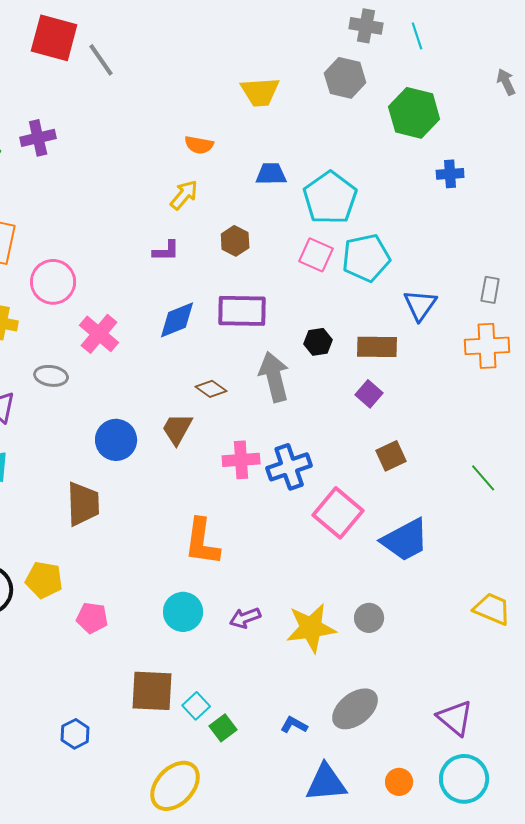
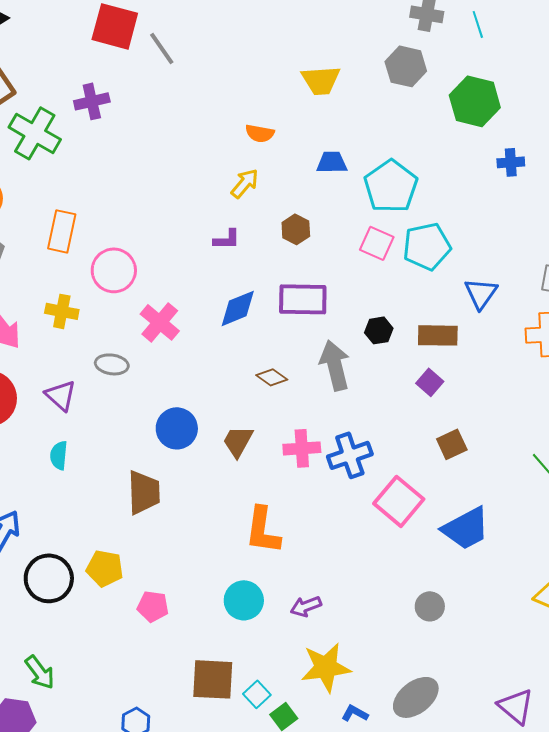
purple cross: (38, 138) -> (92, 101), moved
brown trapezoid: (177, 429) -> (238, 441), moved
yellow star: (311, 628) -> (326, 667), moved

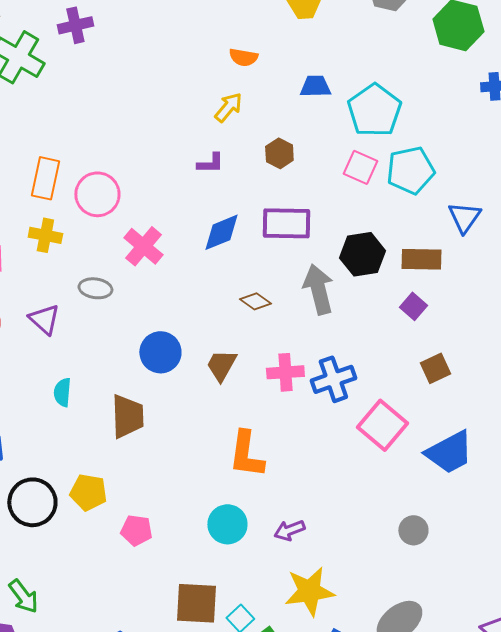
orange rectangle: (62, 231) -> (45, 178), moved
black hexagon: (379, 330) -> (362, 254), size x1.6
cyan semicircle: (59, 455) -> (62, 392), moved

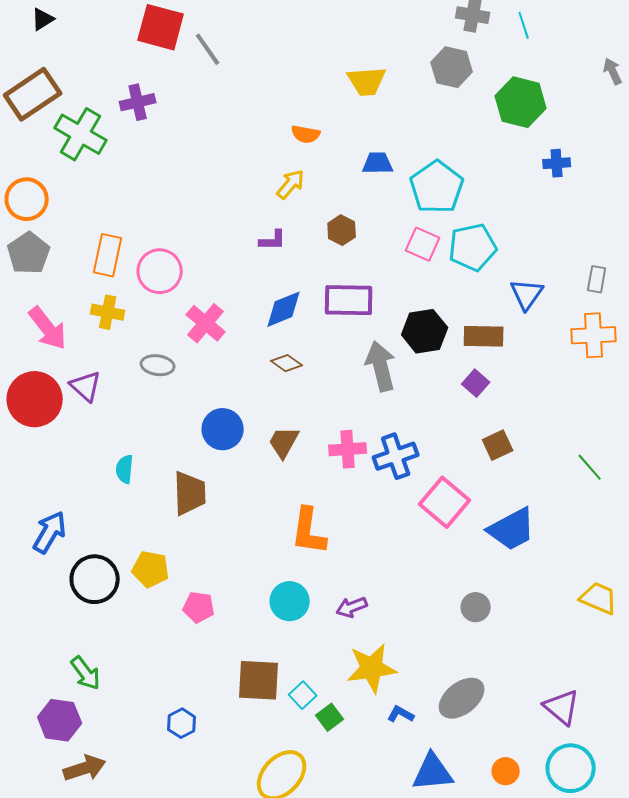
brown diamond: (255, 301) -> (287, 363), moved
purple triangle: (44, 319) -> (86, 386), moved

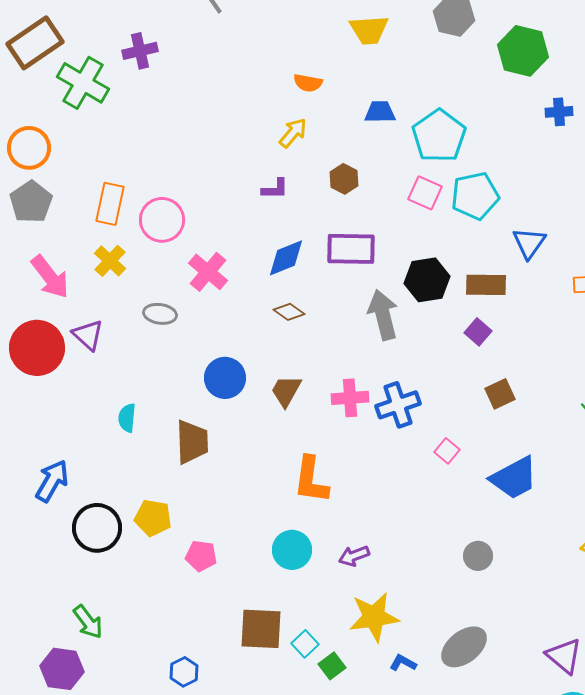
yellow cross: (108, 312) -> (110, 261), turned 32
pink square: (445, 502) -> (447, 451), size x0.5

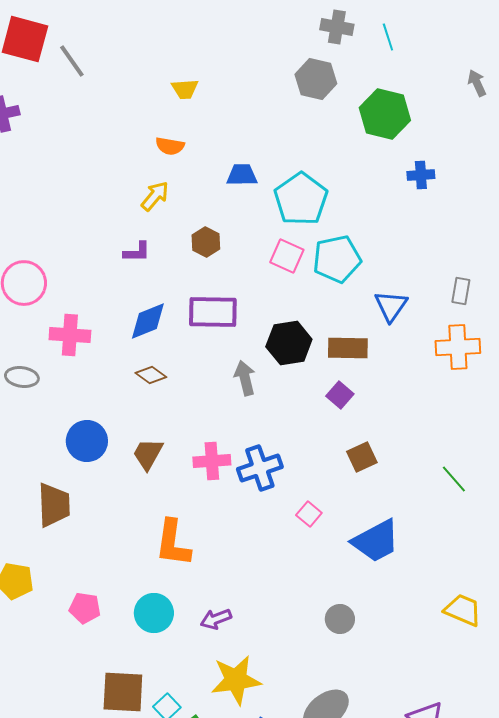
yellow trapezoid: (369, 30) -> (185, 89), moved, size x0.7
pink cross: (208, 272) -> (70, 335), turned -36
gray arrow: (383, 315) -> (245, 378), size x0.7
pink pentagon: (201, 556) -> (85, 608), moved

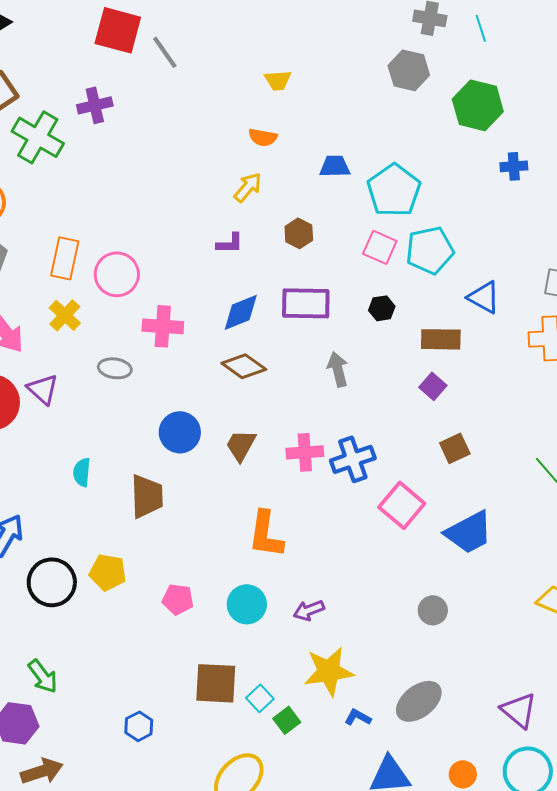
blue triangle: (391, 306) -> (484, 297), turned -36
black hexagon: (289, 343) -> (382, 308), moved, size x0.6
brown diamond: (151, 375) -> (244, 366), size x1.4
pink square: (309, 514) -> (402, 505), size x1.8

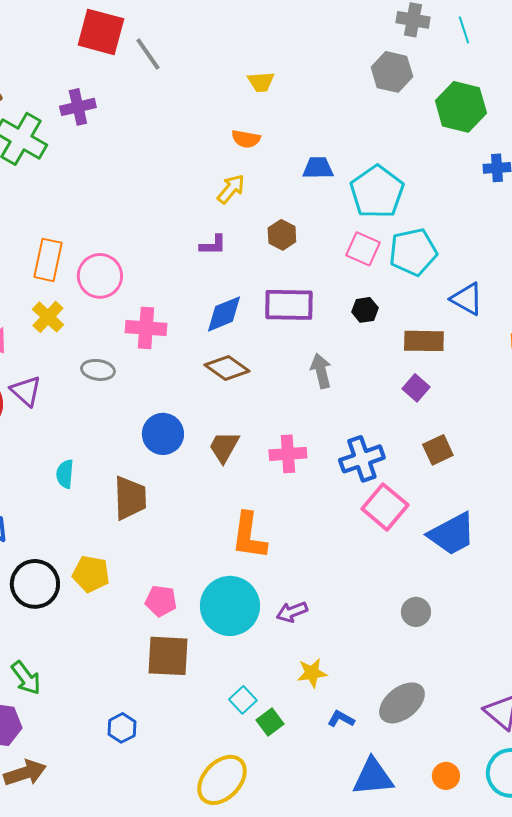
blue cross: (353, 459) -> (362, 459), moved
cyan circle: (247, 604) -> (230, 606), size x1.5
yellow star: (329, 671) -> (312, 673), size x0.6
brown square: (216, 683) -> (168, 656), moved

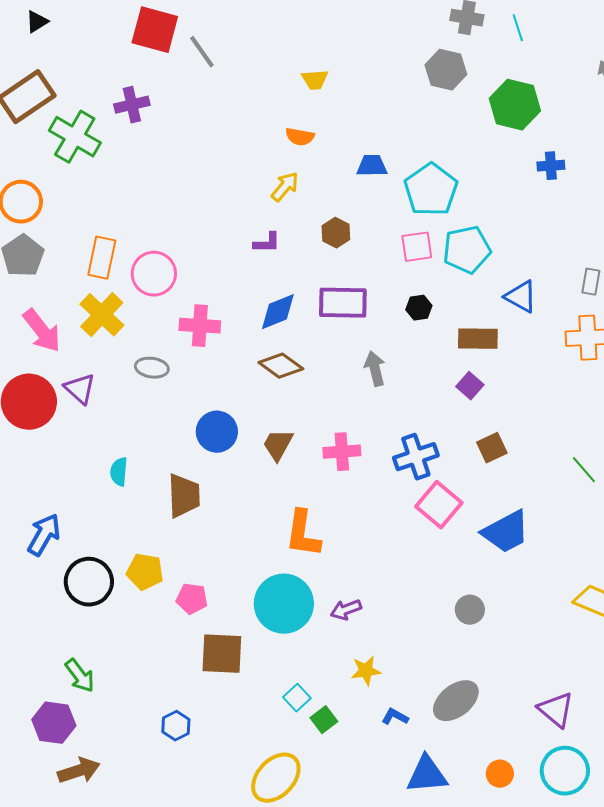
pink square: (363, 249) -> (417, 247), turned -32
yellow cross: (48, 317) -> (102, 315), size x1.4
pink pentagon: (161, 601) -> (192, 599), moved

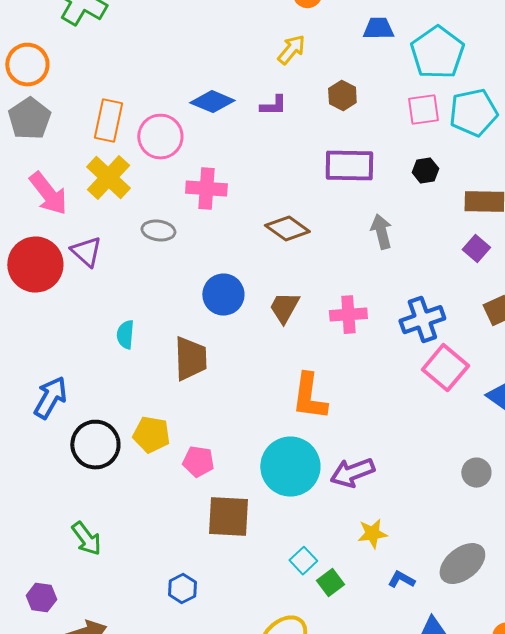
blue diamond: (278, 312) -> (212, 102), moved, turned 45
purple arrow: (346, 610) -> (352, 473), size x1.4
purple hexagon: (54, 723) -> (41, 598), moved, size x0.7

